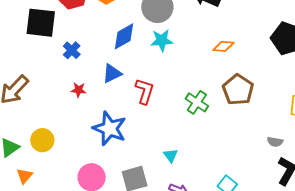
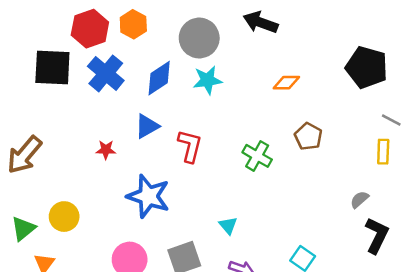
blue cross: (72, 50) -> (106, 73), moved, size x1.6
brown pentagon: (238, 90) -> (308, 136), size x0.7
gray semicircle: (275, 142) -> (359, 200), turned 133

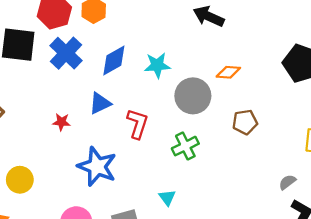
gray circle: (199, 38) -> (193, 96), moved
brown pentagon: (308, 136) -> (245, 122), turned 30
green cross: (257, 156) -> (185, 146), moved, turned 30

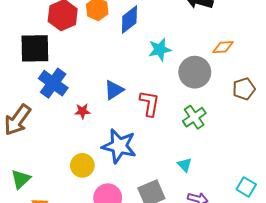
blue cross: (66, 53) -> (53, 83), moved
blue diamond: (114, 61) -> (129, 20), moved
yellow circle: (20, 180) -> (82, 165), moved

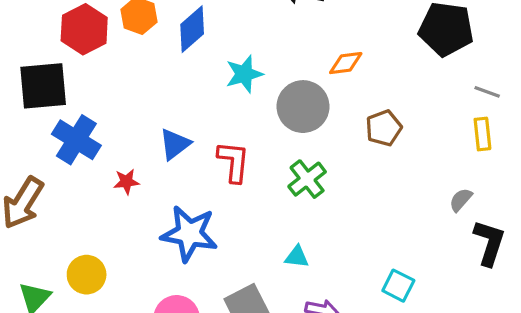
yellow circle: (82, 165) -> (87, 275), moved
cyan triangle: (185, 165) -> (297, 257), turned -35

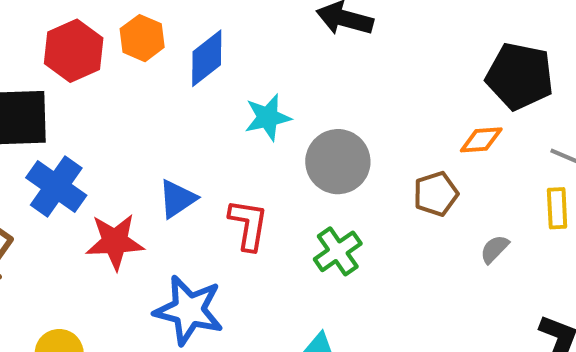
orange diamond: (346, 63) -> (481, 140), moved
red star: (126, 182) -> (115, 242), size x1.8
gray semicircle: (461, 200) -> (495, 249), moved

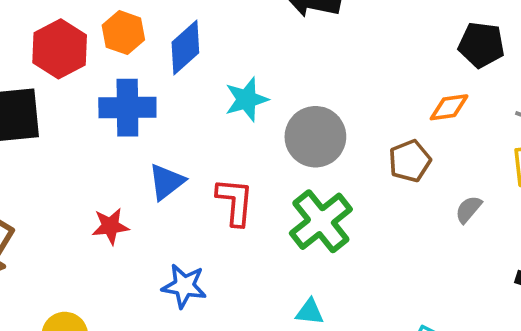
black pentagon: (520, 76) -> (481, 45), size x0.7
blue cross: (56, 186) -> (127, 108), moved, turned -32
red star: (115, 242) -> (110, 226), size x0.7
green cross: (338, 251) -> (321, 221), size x1.4
blue star: (189, 310) -> (184, 286), size x0.7

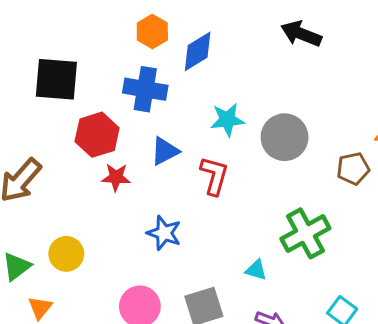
red hexagon: (60, 49) -> (97, 135), moved
cyan star: (247, 99) -> (227, 120), moved
green cross: (321, 221) -> (305, 233), moved

